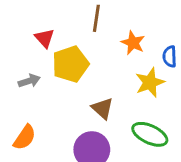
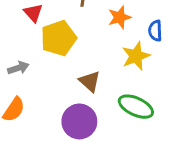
orange star: (133, 43) -> (120, 17), turned 30
gray arrow: (29, 81) -> (18, 68), moved

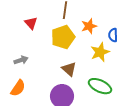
yellow pentagon: (59, 38) -> (63, 37), moved

